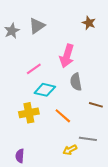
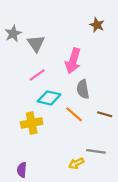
gray triangle: (37, 26) -> (36, 43), moved, turned -30
orange line: (63, 116) -> (74, 114), moved

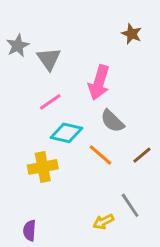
gray semicircle: (83, 89) -> (112, 121), turned -36
brown line: (105, 114) -> (142, 155), turned -56
gray line: (96, 151) -> (130, 205), turned 48

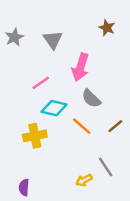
gray triangle: (49, 59) -> (53, 40), moved

